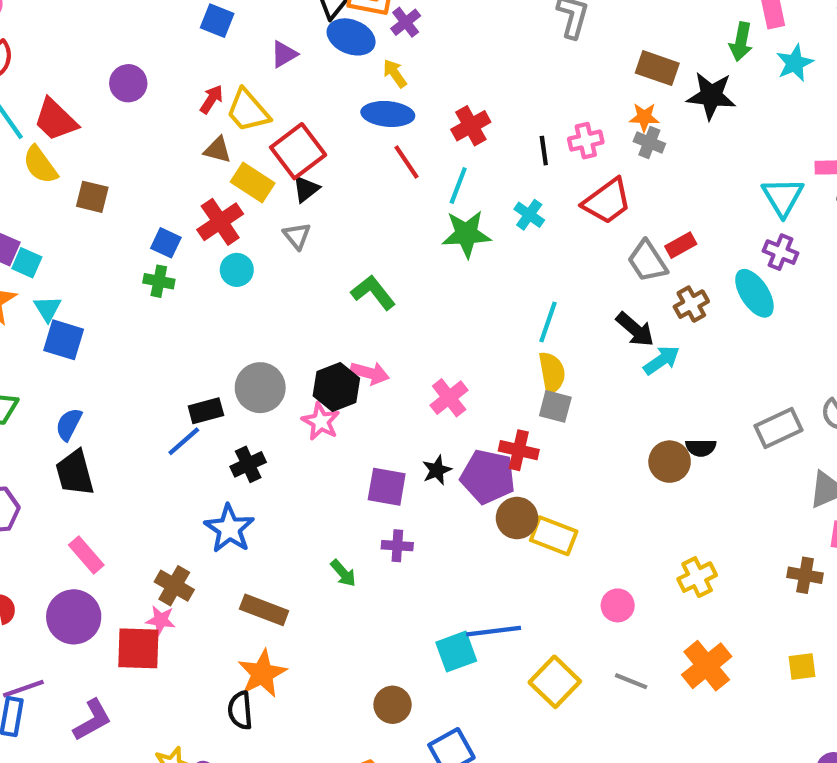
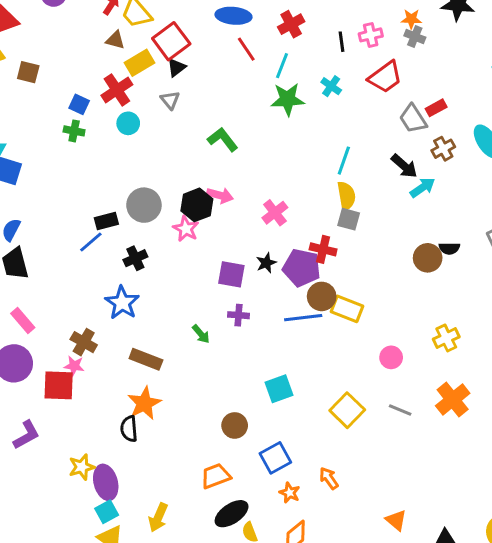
yellow rectangle: (253, 182) -> (140, 63), turned -64
blue line: (494, 631) -> (303, 318), moved

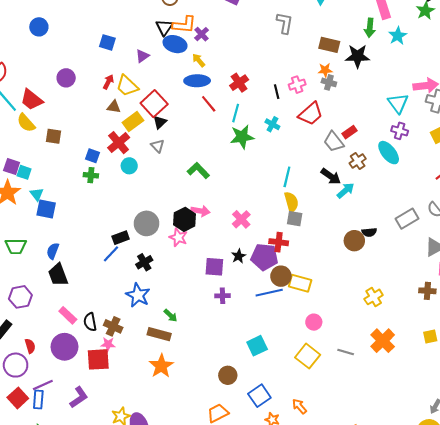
green arrow: (201, 334) -> (171, 315), moved
pink circle: (391, 357) -> (314, 322), moved
black semicircle: (129, 429) -> (90, 322), moved

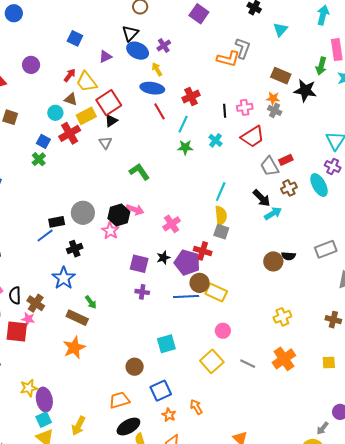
orange L-shape: (184, 25) -> (228, 59), moved
green star: (242, 137) -> (185, 147), size x0.7
cyan circle: (129, 166) -> (55, 113), moved
green cross: (91, 175) -> (39, 159), turned 32

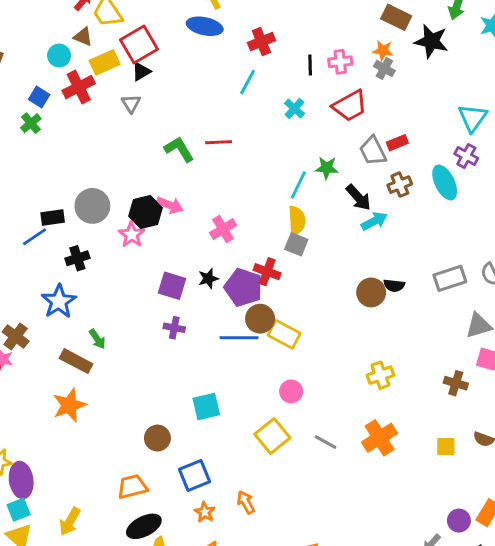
red line: (159, 111) -> (219, 142), moved, turned -66
green star: (185, 147) -> (327, 168), moved

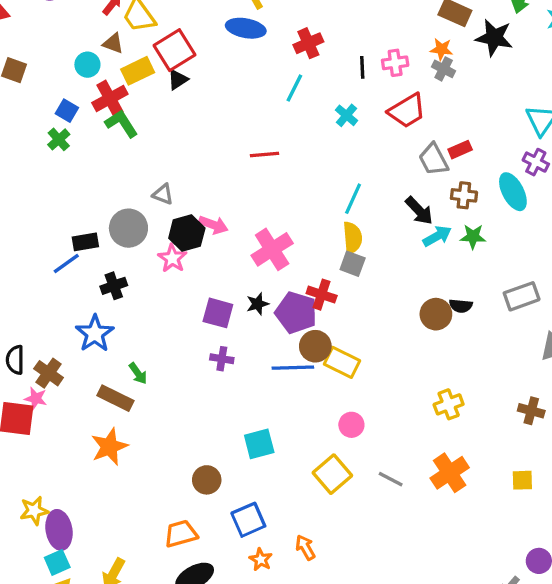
gray triangle: (131, 103) -> (163, 194), moved, turned -36
green L-shape: (179, 149) -> (121, 124), moved
green star: (327, 168) -> (473, 237), moved
brown cross: (400, 185) -> (464, 195), turned 30
pink cross: (223, 229) -> (272, 249), size x1.4

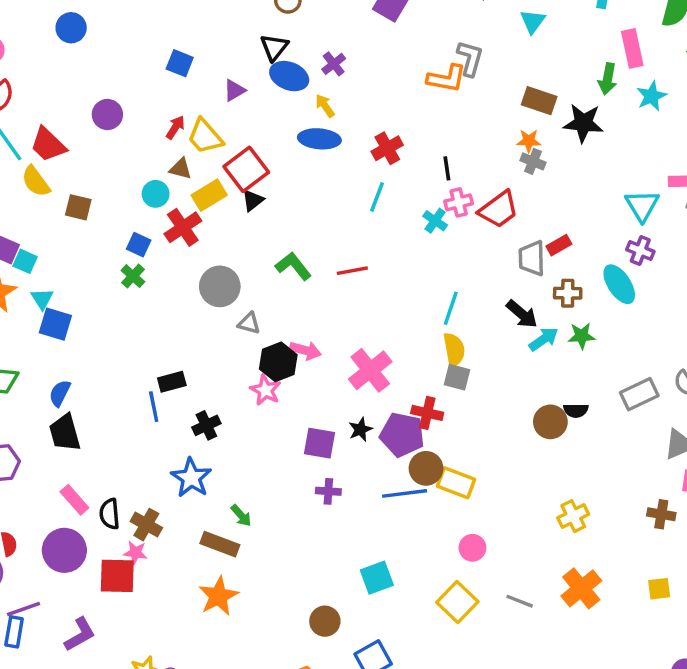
pink cross: (395, 63) -> (459, 202), moved
green L-shape: (121, 124) -> (293, 266), moved
gray trapezoid: (433, 159) -> (532, 258), turned 32
gray circle: (128, 228) -> (220, 286), moved
blue line: (66, 264) -> (154, 407), turned -60

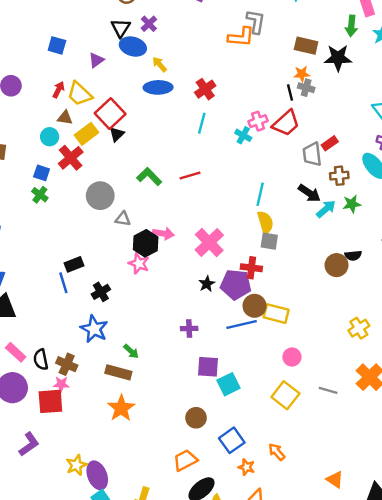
purple cross: (334, 64) -> (149, 24), moved
black line: (447, 168) -> (290, 92), moved
purple square: (320, 443) -> (208, 367), moved

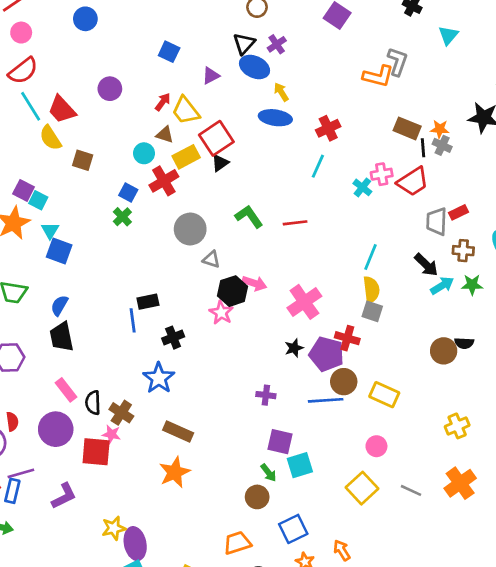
brown rectangle: (306, 46) -> (407, 128), moved
yellow rectangle: (276, 314) -> (384, 395), moved
green arrow: (131, 351) -> (268, 473), moved

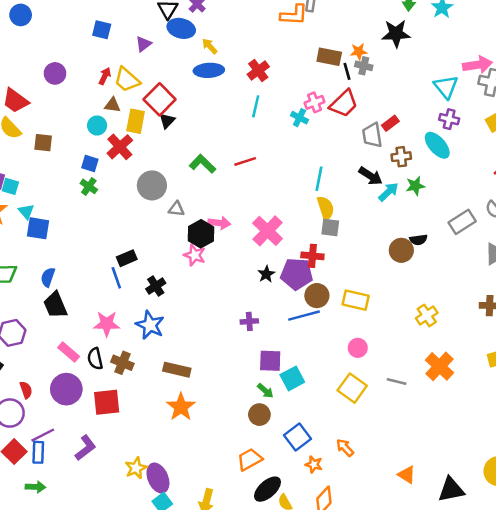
yellow rectangle: (186, 157) -> (136, 121), turned -40
pink star: (111, 434) -> (107, 324), moved, size x1.5

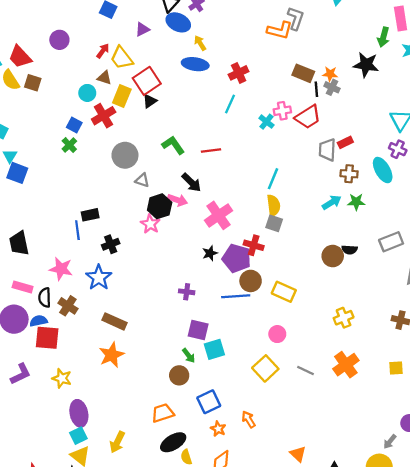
brown square: (43, 143) -> (33, 83), moved
black arrow: (371, 176) -> (191, 182), moved
blue semicircle: (48, 277) -> (39, 321), moved, turned 48
pink rectangle: (69, 352) -> (23, 287), turned -36
yellow star: (136, 468) -> (62, 378), moved, turned 30

